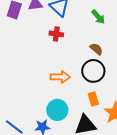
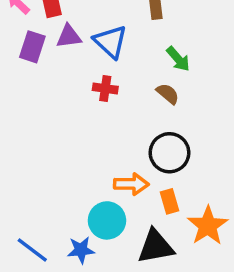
brown semicircle: (96, 49) -> (168, 94), moved
orange arrow: (60, 77) -> (131, 184), moved

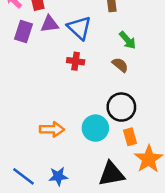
orange arrow: (131, 184) -> (52, 129), moved
orange rectangle: (169, 201) -> (130, 137), moved
cyan circle: (107, 220) -> (95, 128), moved

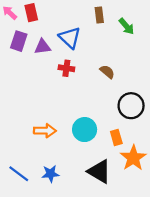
purple triangle: (50, 24) -> (43, 47), moved
green arrow: (128, 40) -> (127, 26), moved
black circle: (121, 107) -> (131, 106), moved
black triangle: (111, 174) -> (99, 171), turned 40

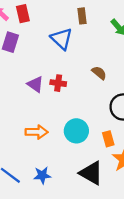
brown rectangle: (99, 15) -> (82, 16), moved
purple triangle: (43, 47) -> (35, 84), moved, turned 42
red cross: (66, 68) -> (58, 83), moved

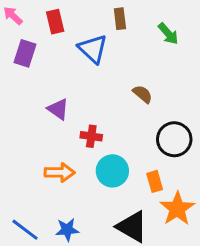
red rectangle: (23, 14) -> (55, 22), moved
red cross: (58, 83) -> (91, 136), moved

